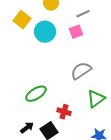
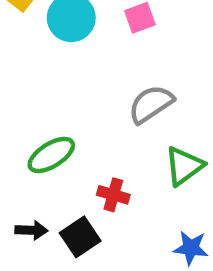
black arrow: (27, 128) -> (31, 230), turned 40

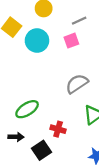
black arrow: (31, 230) -> (16, 137), moved

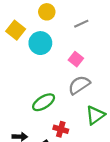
pink square: (71, 41) -> (76, 59), moved, turned -32
green ellipse: (27, 109) -> (44, 102), moved

